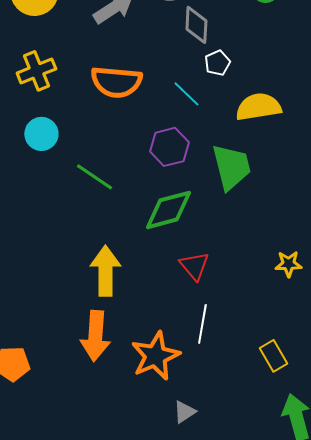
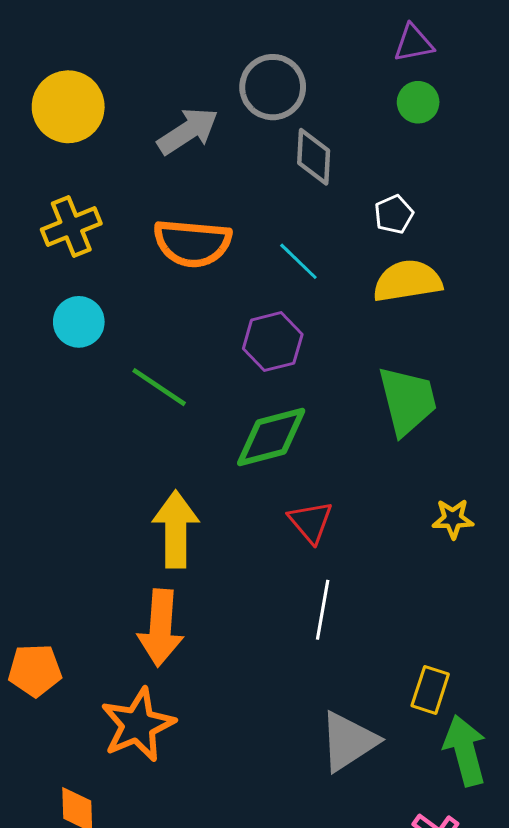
white pentagon: (217, 63) -> (394, 214), moved
green trapezoid: (231, 167) -> (407, 401), moved
orange star: (155, 356) -> (138, 725), moved
yellow rectangle: (273, 356) -> (430, 690), moved, turned 48
gray triangle: (184, 412) -> (348, 741), moved, size x1.8

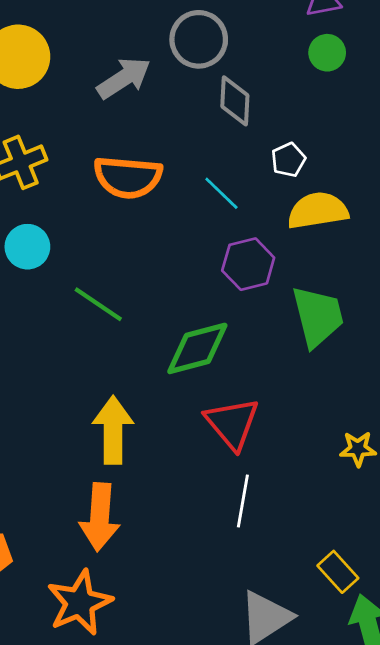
white pentagon: (394, 214) -> (288, 160), moved
purple hexagon: (273, 342) -> (248, 264), moved
yellow star: (453, 519) -> (358, 449), moved
red triangle: (311, 522) -> (232, 423), size x1.4
yellow rectangle: (430, 690) -> (338, 572), turned -60

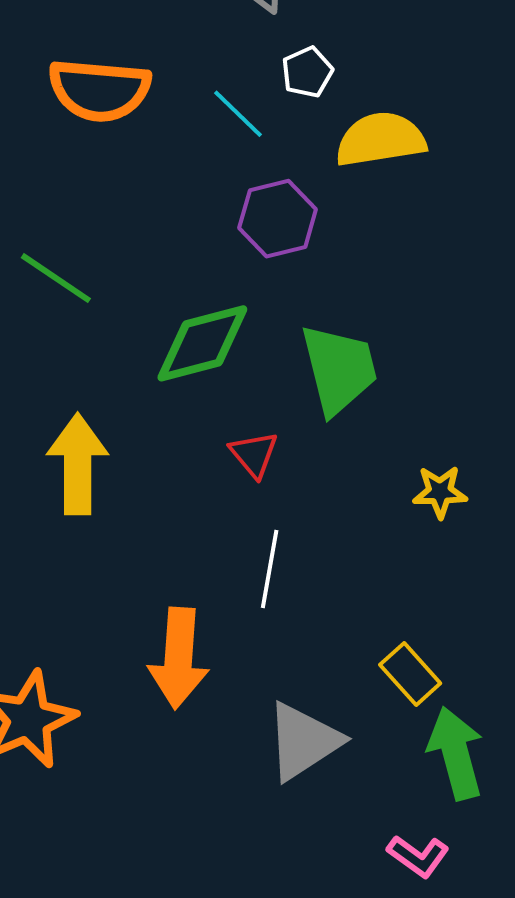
white pentagon: (288, 160) -> (307, 72), moved
green trapezoid: (318, 316) -> (339, 369), moved
red triangle: (232, 423) -> (254, 454), size x0.6
orange arrow: (100, 517) -> (179, 658), moved

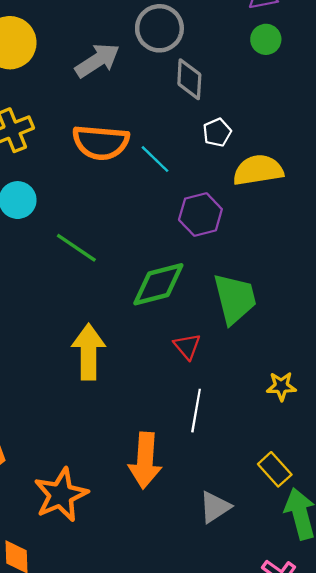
cyan line: (238, 114) -> (155, 159), moved
yellow star: (440, 492) -> (281, 386), moved
gray triangle: (303, 741) -> (215, 507), size x0.7

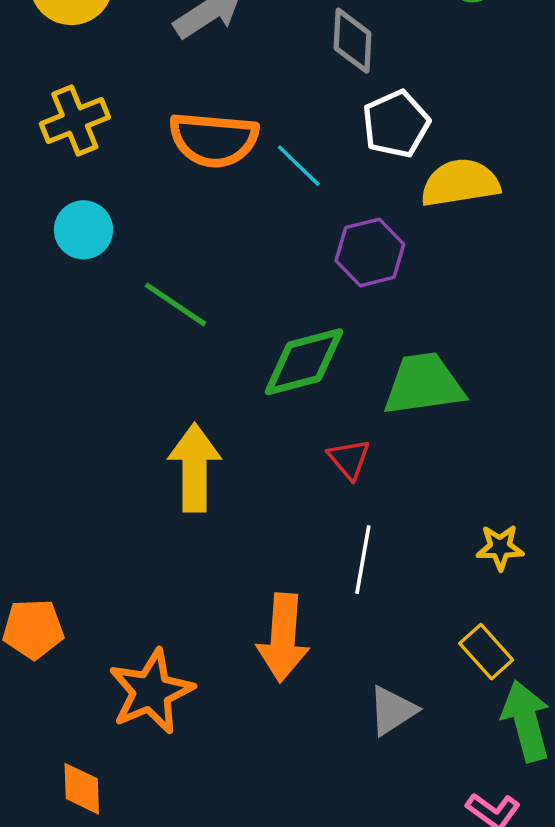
white pentagon: (217, 132) -> (396, 124), size x1.5
green trapezoid: (235, 299) -> (424, 384), turned -84
yellow star: (281, 386) -> (500, 547), moved

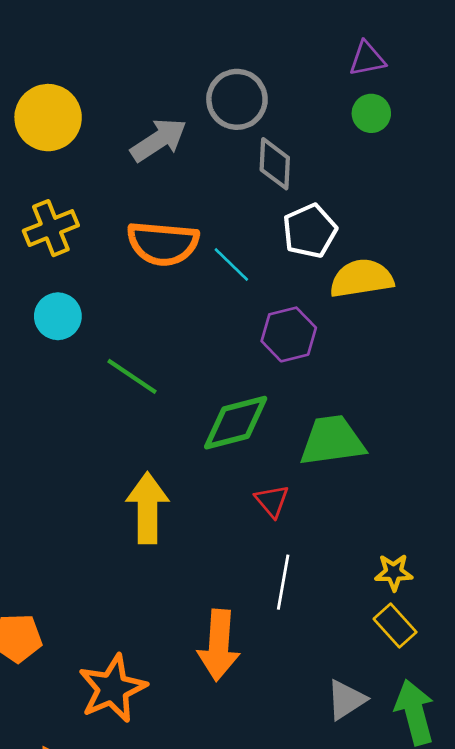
yellow rectangle: (486, 652) -> (395, 625), moved
gray triangle: (392, 711) -> (346, 700), moved

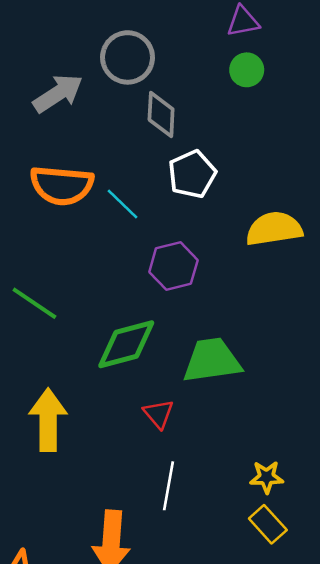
yellow semicircle: (362, 278) -> (274, 229), moved

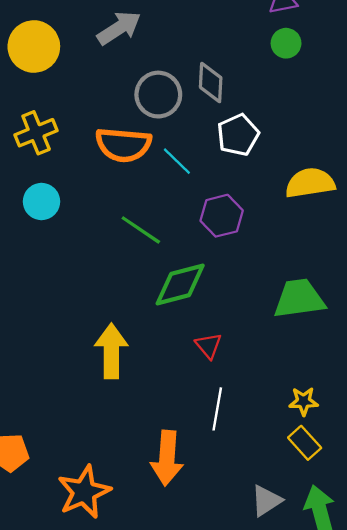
gray circle: (128, 57) -> (158, 95), moved
gray arrow: (58, 93) -> (119, 28), moved
green line: (34, 303) -> (141, 230), moved
green trapezoid: (212, 360) -> (299, 299), moved

